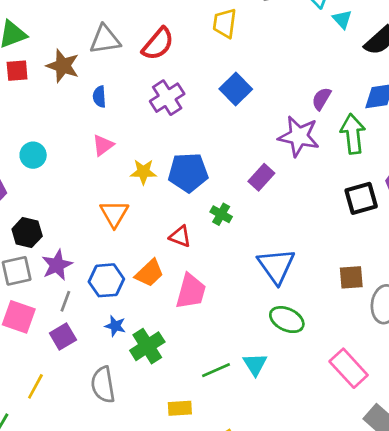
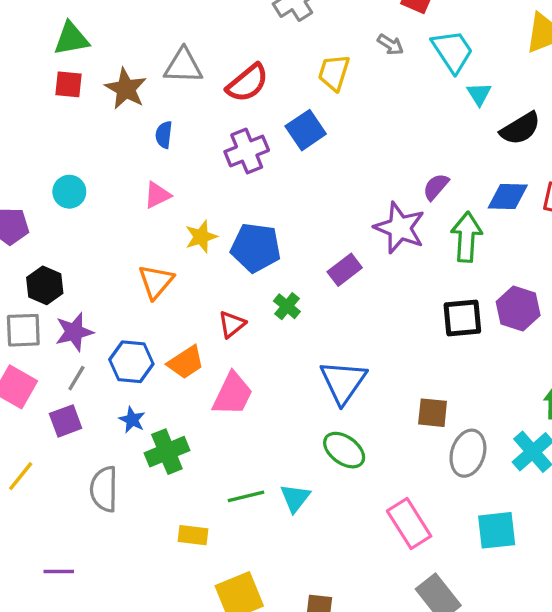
blue square: (236, 89) -> (306, 130), moved
yellow star: (143, 172) -> (201, 237), turned -30
red triangle: (180, 236) -> (232, 324), turned 50

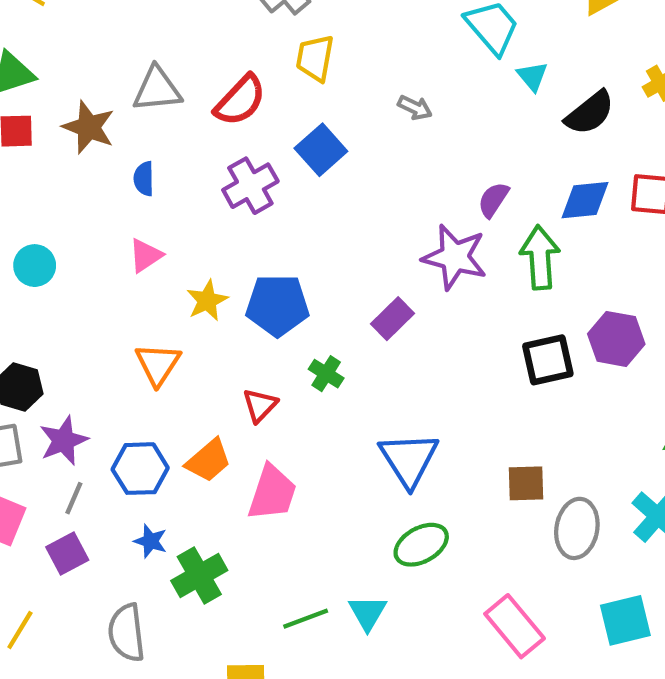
gray arrow: (390, 44) -> (415, 108), moved
yellow trapezoid: (334, 73) -> (315, 58), moved
green ellipse: (344, 450) -> (421, 545), turned -57

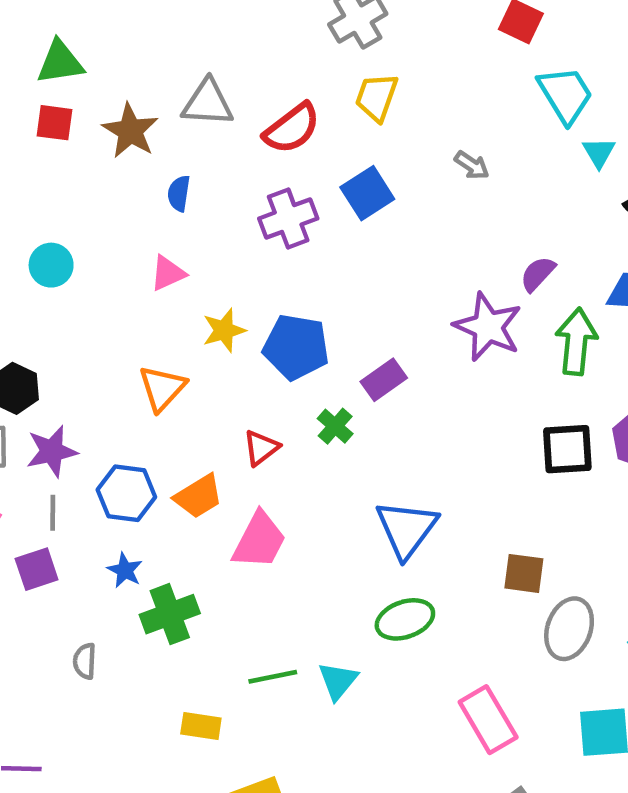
purple rectangle: (393, 319) -> (384, 380), moved
gray line: (74, 498) -> (53, 513), turned -32
gray semicircle: (127, 633) -> (85, 661), size x0.6

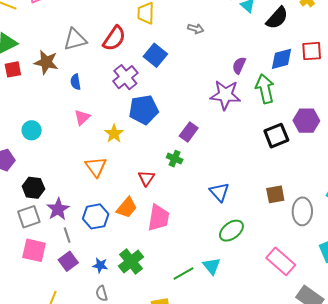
blue pentagon: (296, 347) -> (144, 110), moved
blue triangle: (406, 529) -> (219, 192), size x0.7
blue star: (125, 570) -> (100, 265), moved

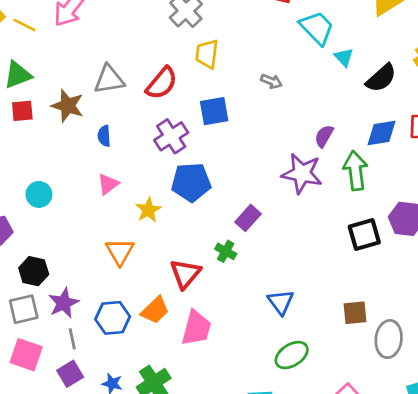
blue square: (155, 55) -> (214, 111), turned 35
red triangle: (146, 178) -> (185, 274), size x1.4

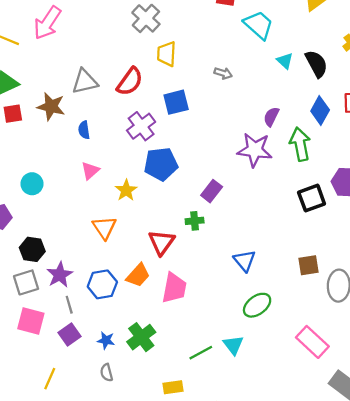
cyan triangle: (344, 57) -> (285, 61), moved
black semicircle: (381, 78) -> (316, 64), turned -72
blue diamond: (381, 133) -> (320, 111), turned -48
green cross: (226, 251) -> (195, 221), turned -30

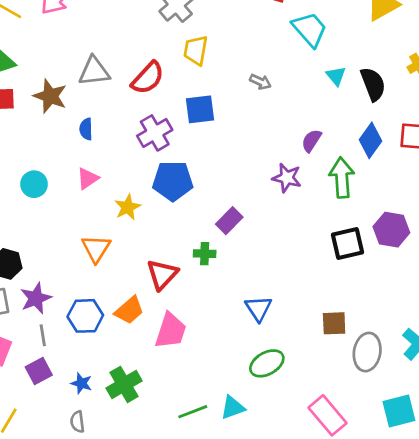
purple star: (255, 150) -> (287, 178), size x0.7
cyan circle: (32, 184) -> (34, 184), moved
cyan triangle: (233, 345) -> (233, 407), turned 40

